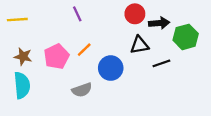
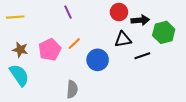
cyan semicircle: (22, 85) -> (19, 75), turned -30
gray semicircle: (82, 90) -> (72, 89), moved, turned -66

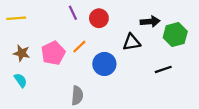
red circle: (119, 12) -> (99, 18), moved
black line: (142, 56) -> (163, 69), moved
cyan semicircle: (19, 75) -> (21, 80), size x0.6

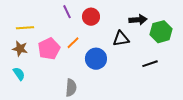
yellow line: (16, 18) -> (25, 28), moved

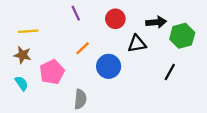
red circle: (91, 17) -> (115, 19), moved
pink pentagon: (49, 49) -> (52, 72), moved
black line: (150, 64) -> (170, 72), turned -42

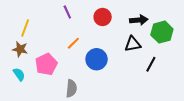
yellow line: (28, 31) -> (25, 28), turned -66
black triangle: (137, 44) -> (133, 44), moved

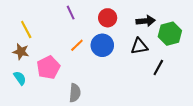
yellow line: (25, 28) -> (26, 29), turned -48
blue circle: (97, 59) -> (102, 45), moved

